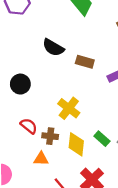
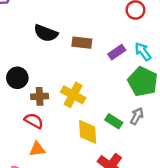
brown cross: (50, 136) -> (40, 96), moved
orange triangle: (41, 159) -> (37, 149), moved

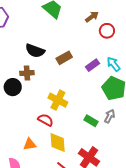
brown rectangle: (82, 43) -> (64, 58), turned -35
brown cross: (40, 96) -> (27, 73), moved
red semicircle: (34, 121) -> (45, 120), moved
yellow diamond: (88, 132) -> (58, 142), moved

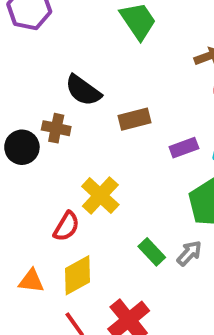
red semicircle: (45, 120) -> (66, 226), turned 77
yellow diamond: (58, 142) -> (77, 275), turned 50
orange triangle: (30, 144) -> (31, 281), moved

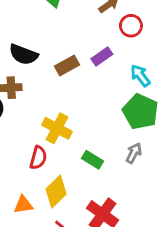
purple rectangle: (184, 148) -> (102, 56), moved
green rectangle: (152, 252) -> (93, 160), moved

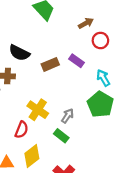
purple rectangle: (102, 56) -> (77, 61), turned 64
gray arrow: (134, 153) -> (68, 116), moved

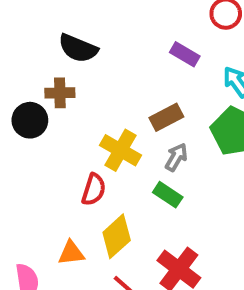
brown rectangle: (50, 64) -> (166, 117), moved

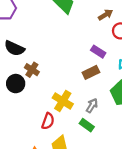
black semicircle: (78, 48) -> (14, 48), moved
brown cross: (60, 93) -> (32, 70), turned 32
brown rectangle: (166, 117) -> (91, 72), moved

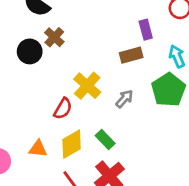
purple rectangle: (98, 52) -> (146, 30), turned 32
green rectangle: (87, 125) -> (105, 140), moved

